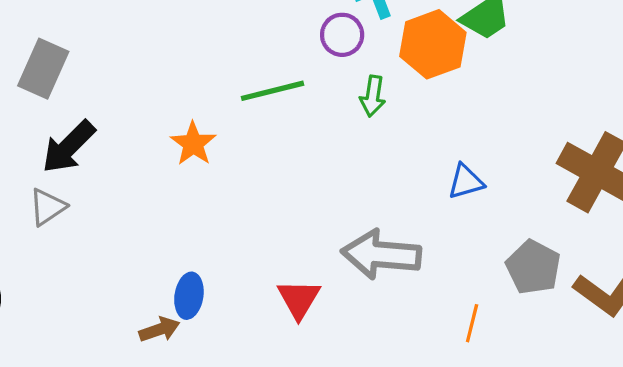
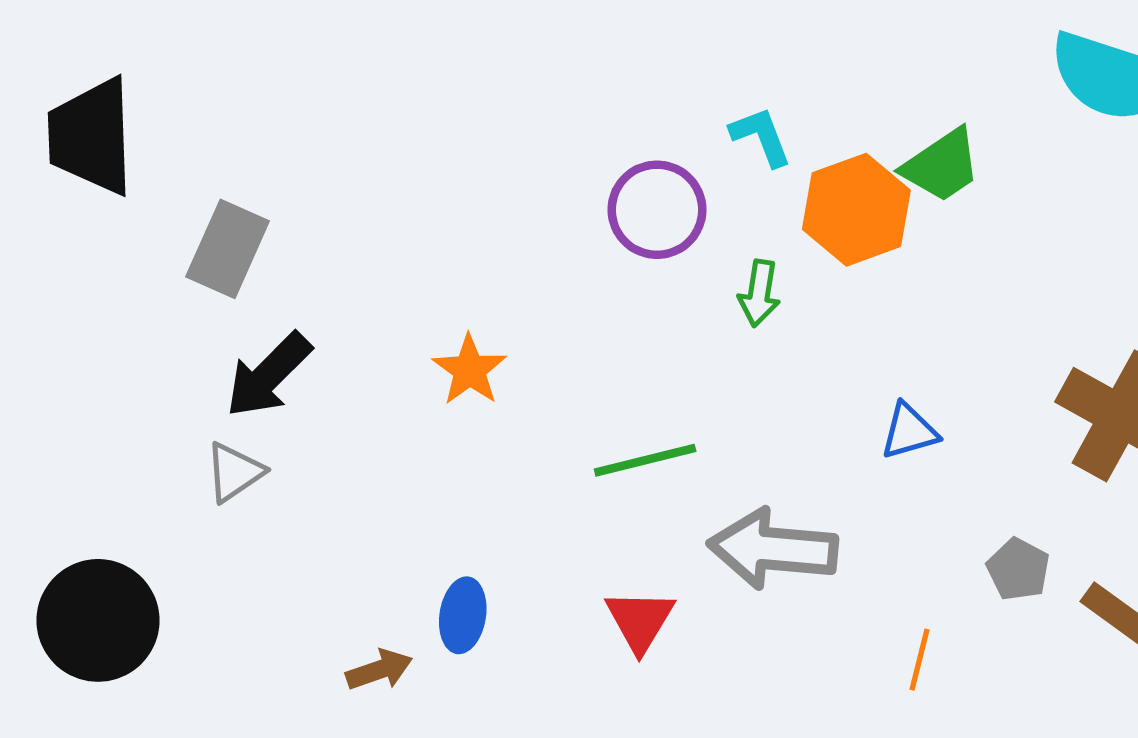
purple circle: (342, 35) -> (657, 210), moved, size x1.4
green line: (272, 91) -> (645, 460), moved
gray pentagon: (533, 267) -> (1018, 569), size x0.7
brown arrow: (159, 330) -> (379, 670), moved

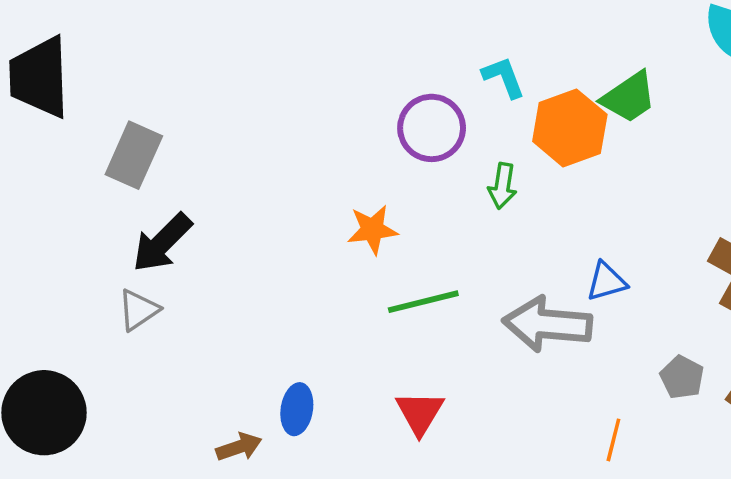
orange star: (470, 370) -> (372, 230), moved, turned 30
gray arrow: (773, 549) -> (547, 324), moved

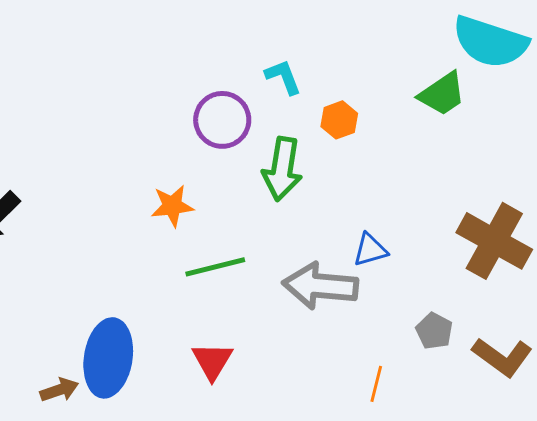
green trapezoid: (629, 97) -> (442, 94), moved
orange hexagon: (570, 128) -> (339, 120), size x0.6
green arrow: (502, 186) -> (282, 169), size x1.6
blue ellipse: (297, 409) -> (108, 358), size x1.8

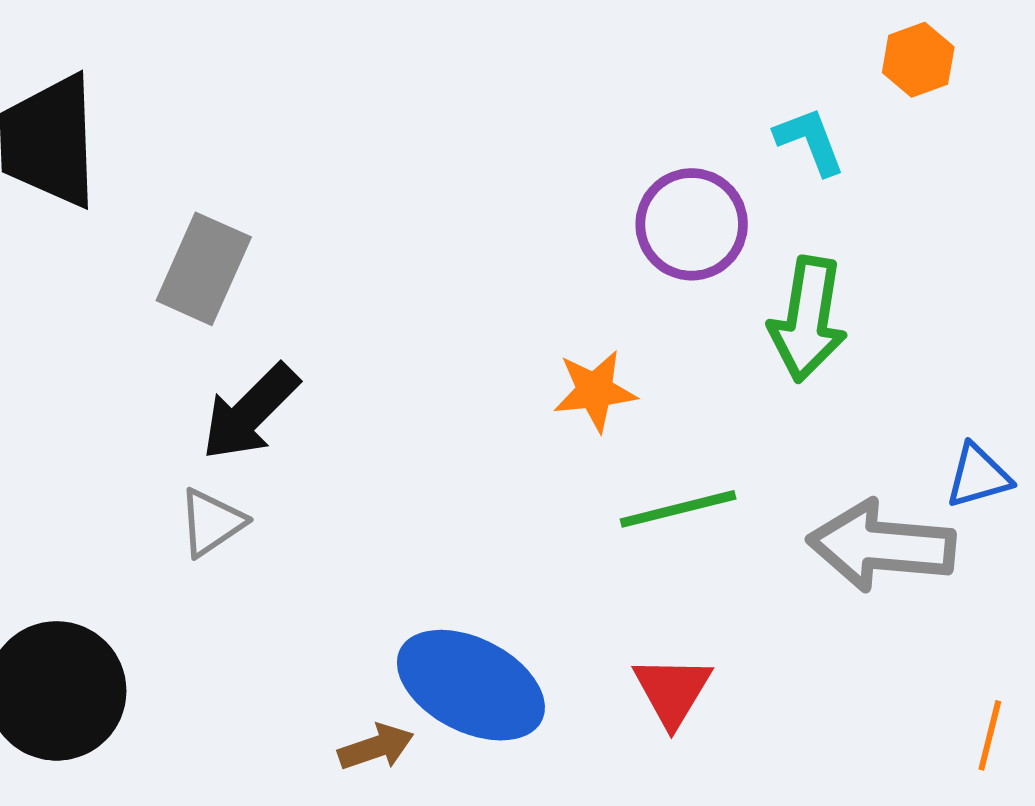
orange hexagon: (339, 120) -> (918, 60), moved
blue ellipse: (108, 358) -> (471, 685), turned -72

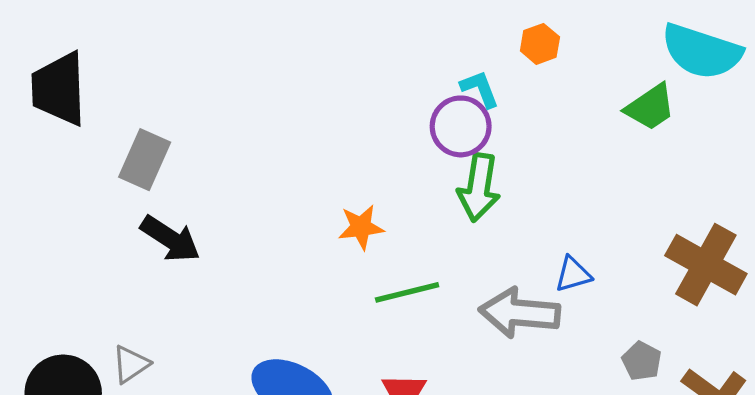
purple circle: (692, 224) -> (461, 126), moved
black arrow: (250, 412) -> (170, 239), turned -102
gray triangle: (211, 522) -> (131, 364), moved

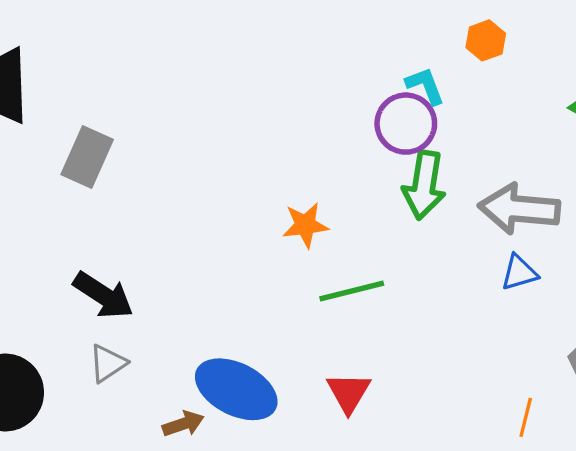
black arrow: (170, 239) -> (103, 295), moved
gray arrow: (520, 313) -> (519, 209), moved
gray triangle: (131, 364) -> (108, 363), moved

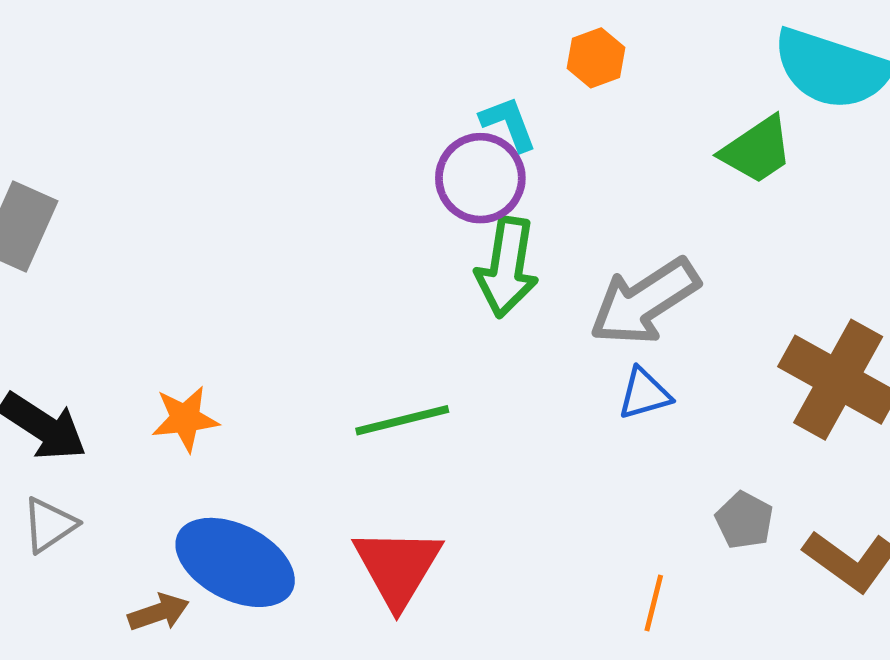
gray arrow: (519, 209) -> (644, 302), turned -38
orange star: (305, 225) -> (185, 419), moved
red triangle: (349, 393) -> (398, 567), size x1.4

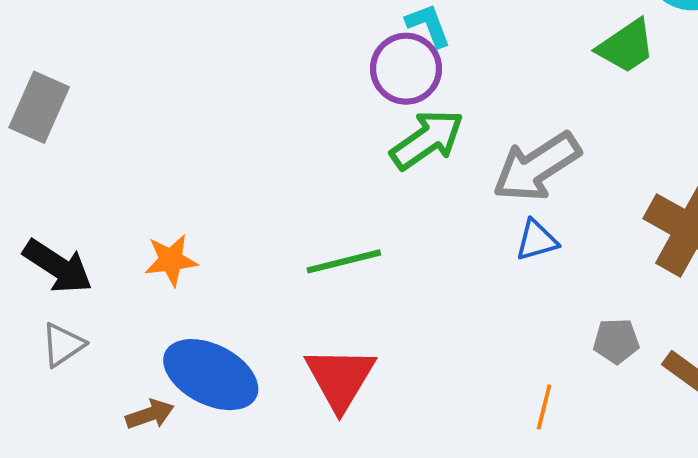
green arrow: (507, 267) -> (427, 140), turned -134
gray pentagon: (744, 520) -> (616, 341), turned -30

